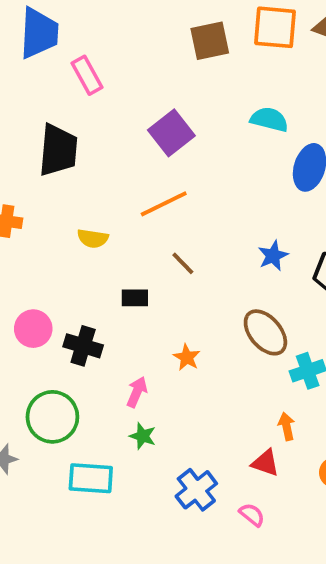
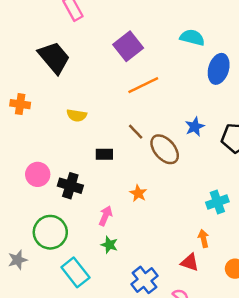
black trapezoid: (58, 150) -> (54, 58), turned -45
orange line: (164, 204) -> (143, 85), moved
brown ellipse: (265, 332) -> (165, 149), moved
cyan rectangle: (91, 478) -> (75, 272), turned 48

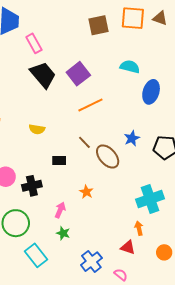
black trapezoid: (54, 58) -> (43, 75), moved
black cross: (70, 186) -> (32, 186), turned -30
cyan cross: (217, 202) -> (150, 199), size x1.5

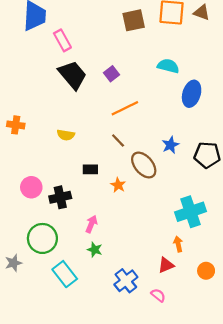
purple square: (78, 74) -> (111, 74), size x0.6
brown line: (84, 142) -> (118, 141), moved
orange star: (86, 192) -> (118, 185), moved
red triangle: (128, 247) -> (166, 265), turned -42

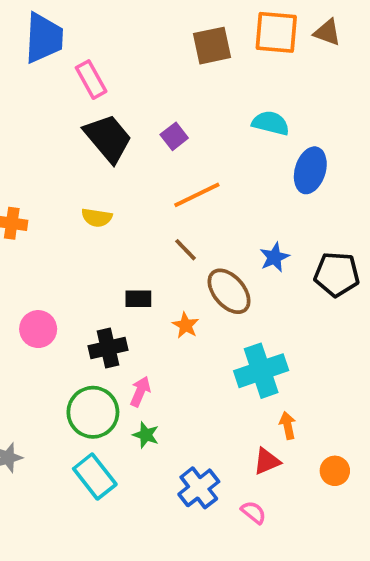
yellow semicircle: (66, 135) -> (97, 218), moved
black cross: (60, 197) -> (108, 348), moved
cyan cross: (190, 212) -> (261, 371), moved
green circle: (42, 238) -> (93, 412), moved

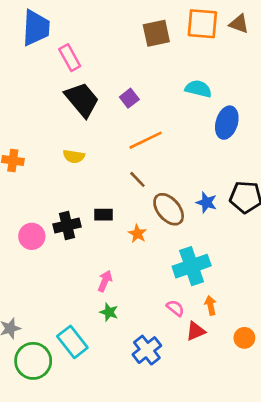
blue star: (274, 257) -> (206, 202), moved, turned -30
black cross: (108, 348) -> (67, 225), moved
green circle: (93, 412) -> (33, 361), moved
pink semicircle: (254, 512) -> (175, 308), moved

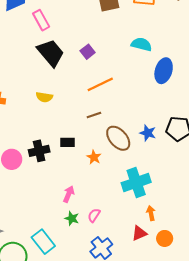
brown line: (137, 179) -> (94, 115), turned -64
pink semicircle: (175, 308) -> (94, 215), moved, turned -96
orange circle: (244, 338) -> (165, 238), moved

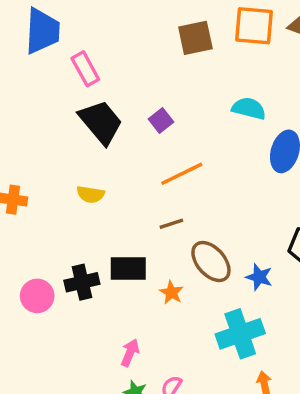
blue star: (148, 133) -> (259, 277), moved
black rectangle: (68, 142) -> (128, 268), size x1.5

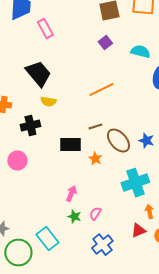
purple square: (161, 120) -> (105, 43), moved
black trapezoid: (101, 122) -> (38, 74), moved
brown line: (171, 224) -> (95, 127), moved
blue star: (259, 277) -> (146, 141), moved
black cross: (82, 282) -> (30, 126), moved

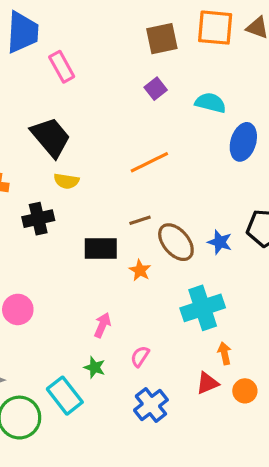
pink circle: (17, 161) -> (18, 309), moved
green star: (74, 217) -> (95, 367), moved

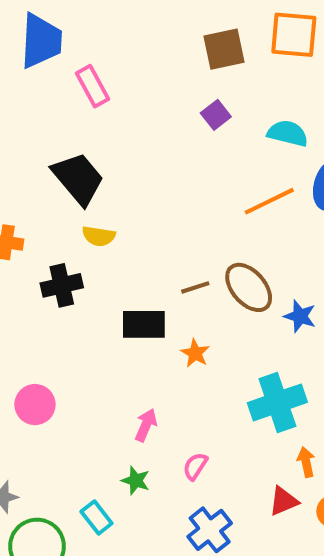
orange line: (149, 162) -> (269, 201), moved
brown ellipse: (176, 242) -> (249, 287), moved
cyan rectangle: (65, 396) -> (97, 517), size x0.7

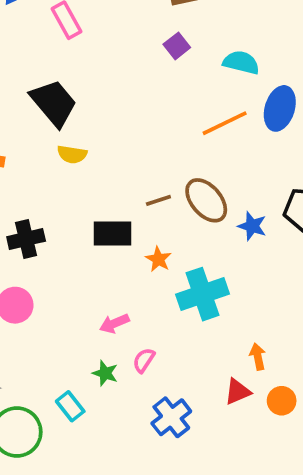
black cross: (62, 285) -> (26, 239), moved
cyan cross: (277, 402) -> (203, 294), moved
pink arrow: (146, 425) -> (114, 324), turned -136
pink semicircle: (195, 466) -> (144, 360), moved

